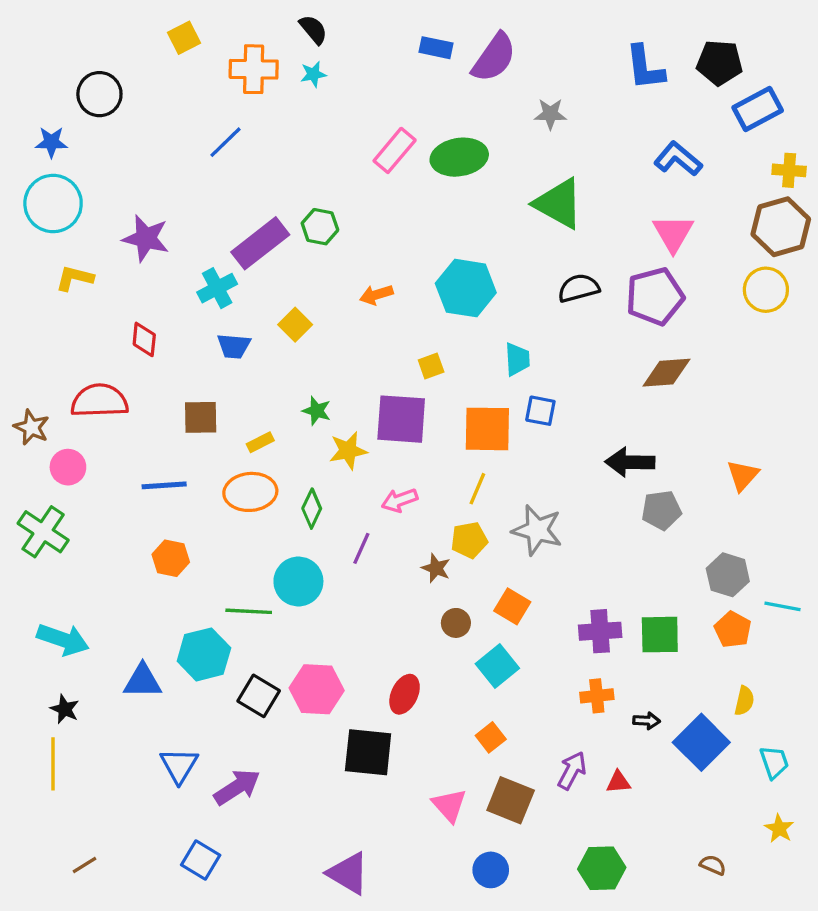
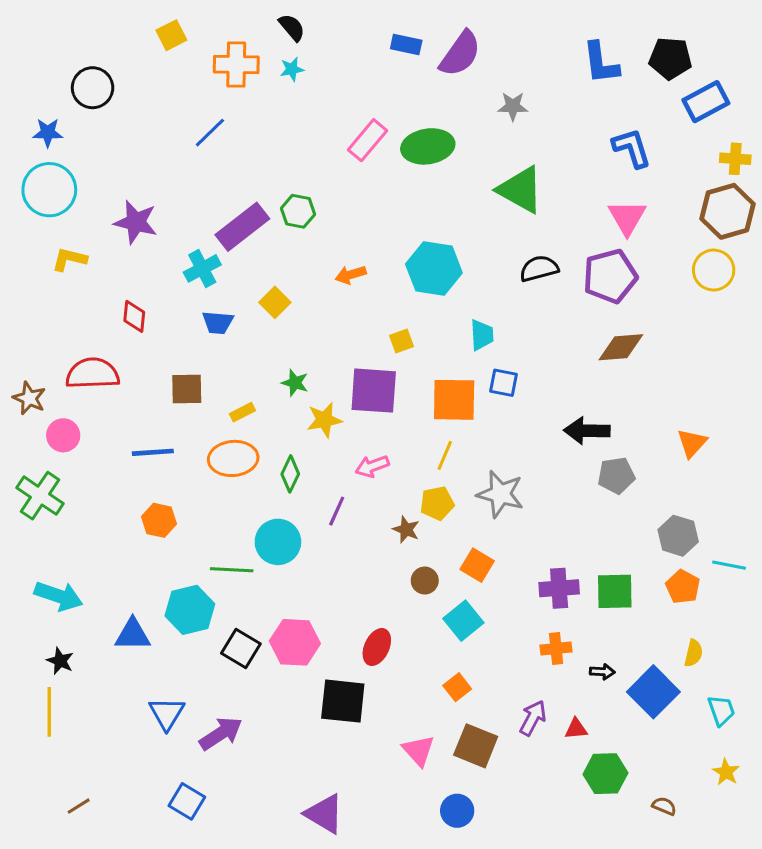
blue L-shape: (678, 159) -> (632, 148), turned 33
green hexagon: (602, 868) -> (605, 774), moved

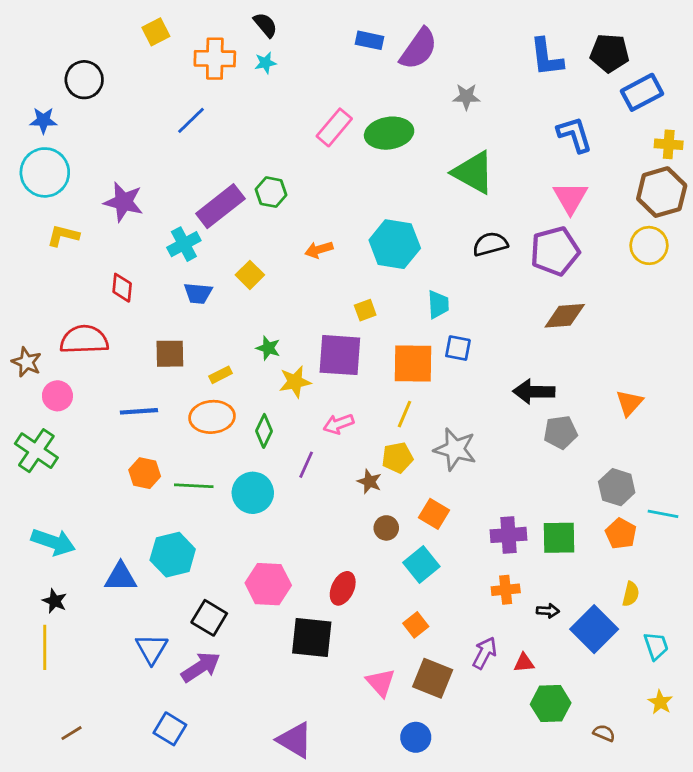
green line: (232, 570) -> (194, 486), moved
black square: (241, 649) -> (209, 618), moved

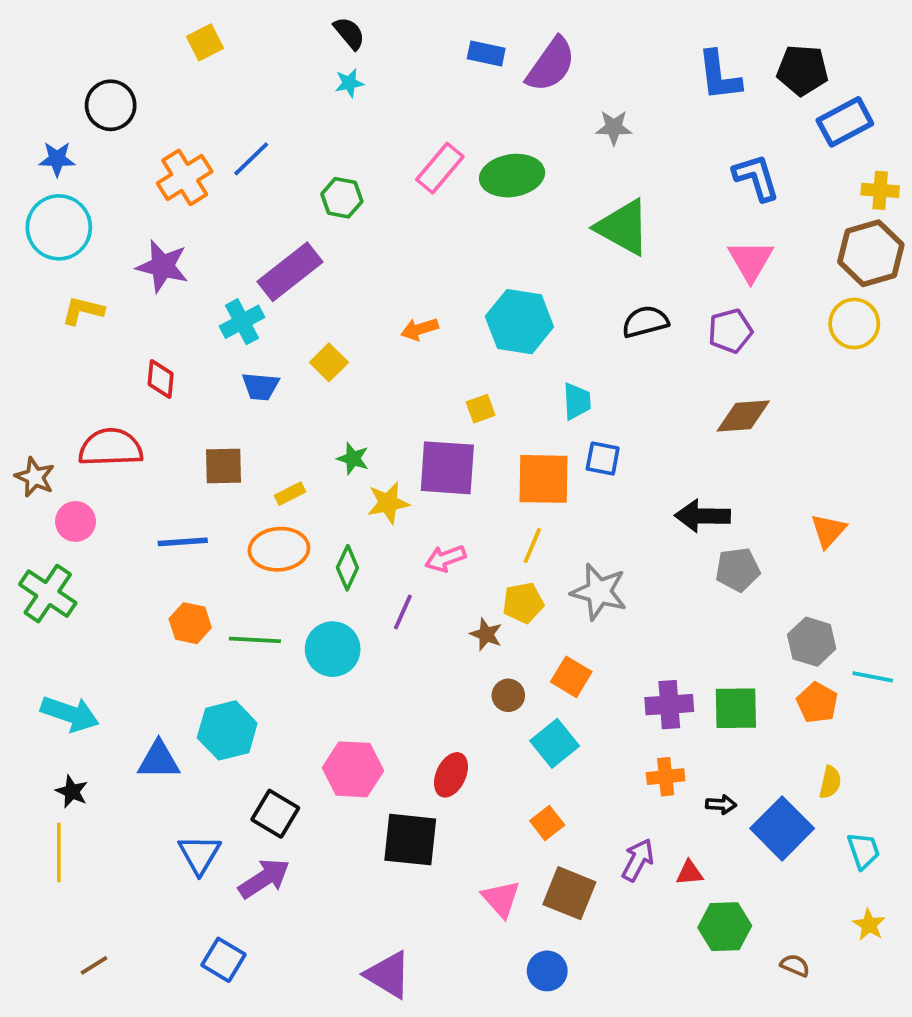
orange cross: (215, 59) -> (185, 177), moved, turned -33
green hexagon: (271, 192) -> (342, 198), moved
purple pentagon: (555, 251) -> (730, 331), size x0.7

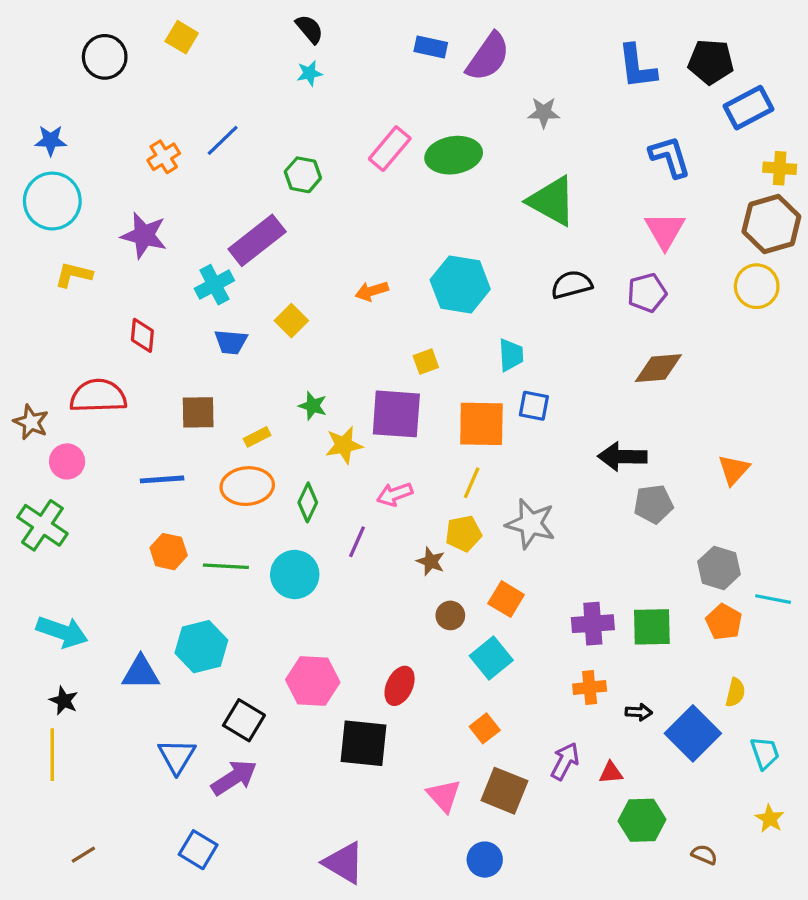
yellow square: (205, 42) -> (182, 37), turned -32
black circle: (111, 105) -> (105, 57), moved
orange cross: (185, 177) -> (164, 157), size x0.7

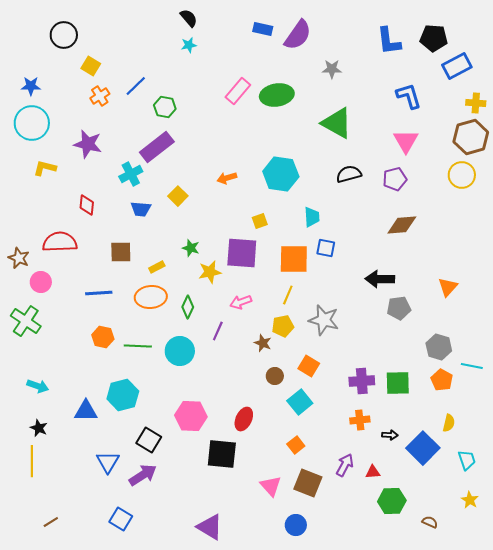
yellow square: (182, 37) -> (91, 66), moved
green hexagon: (303, 175) -> (165, 107), moved
cyan arrow: (62, 632) -> (38, 386), size x0.7

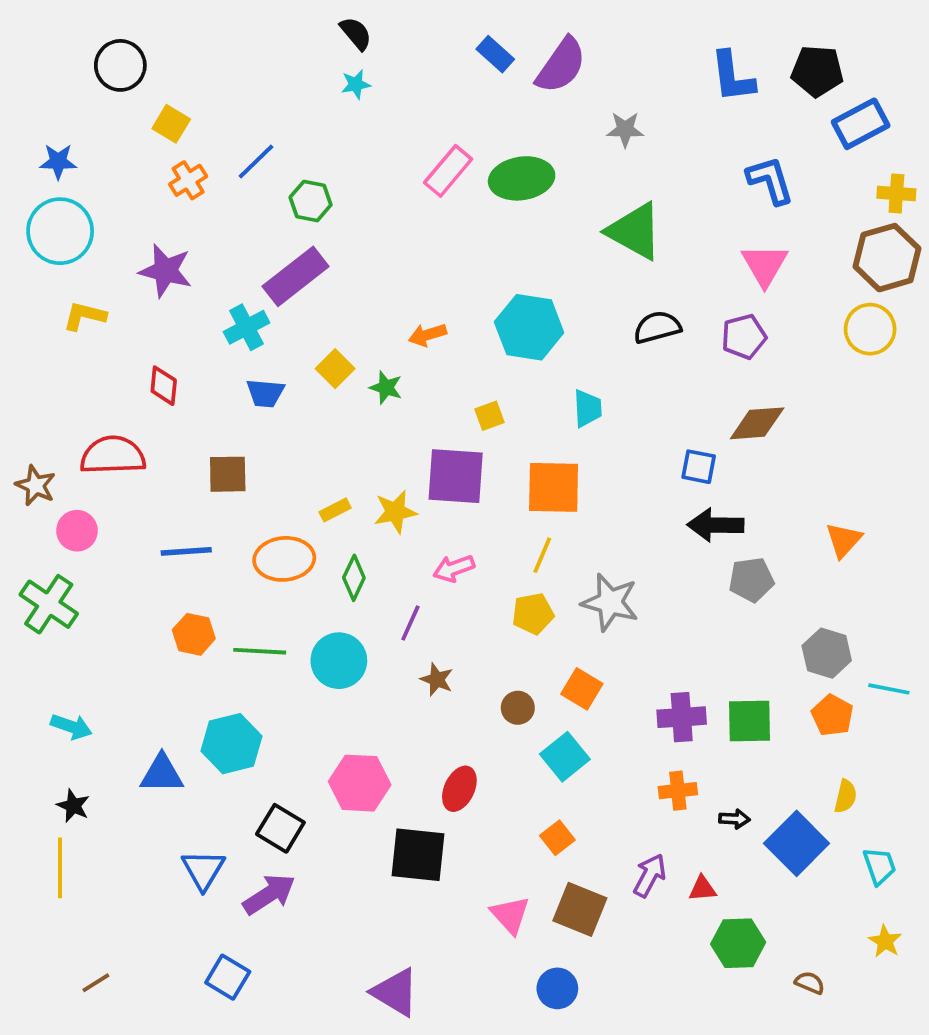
blue rectangle: (263, 29) -> (495, 54), turned 30
green star: (191, 248) -> (386, 388), moved
blue square: (326, 248) -> (699, 467), moved
yellow rectangle: (157, 267) -> (335, 510), moved
brown star: (263, 343) -> (437, 679), moved

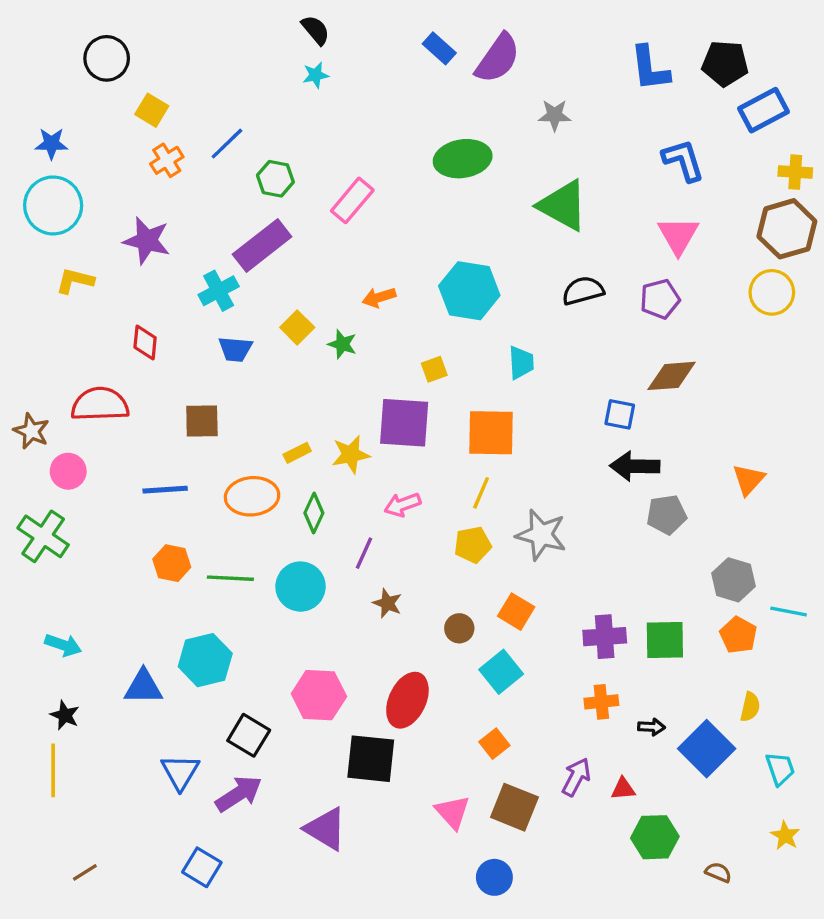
pink rectangle: (448, 171) -> (352, 200), moved
red ellipse: (459, 789) -> (407, 700), size x1.4
purple triangle: (395, 992) -> (326, 829), moved

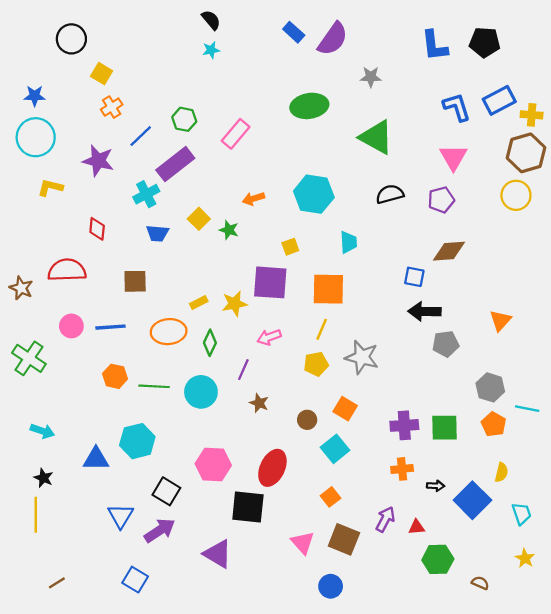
blue rectangle: (763, 110) -> (499, 100), moved
blue line: (227, 144) -> (141, 136), moved
pink circle: (68, 471) -> (71, 326), moved

